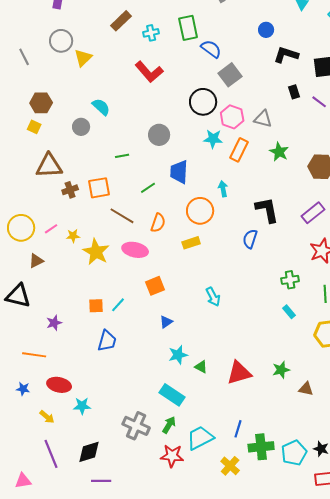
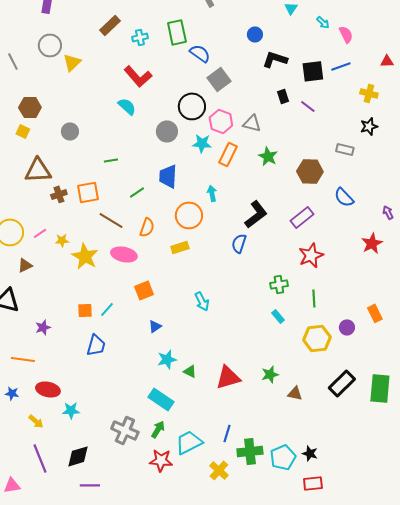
cyan semicircle: (101, 107) -> (127, 106), moved
gray circle: (159, 135) -> (167, 131), moved
black L-shape: (267, 210) -> (256, 214), turned 64

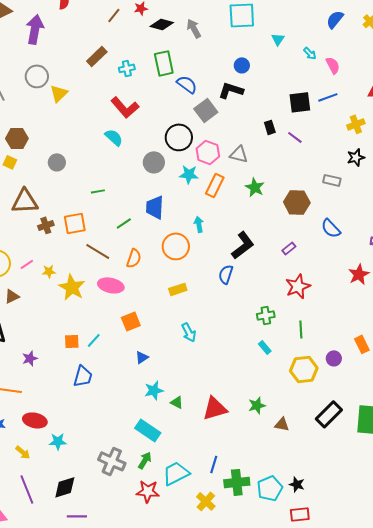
black L-shape: (275, 59) -> (231, 90), moved
yellow cross: (369, 93) -> (356, 124), turned -36
purple rectangle: (302, 217) -> (289, 248), size x0.6
yellow rectangle: (180, 247) -> (178, 289), moved

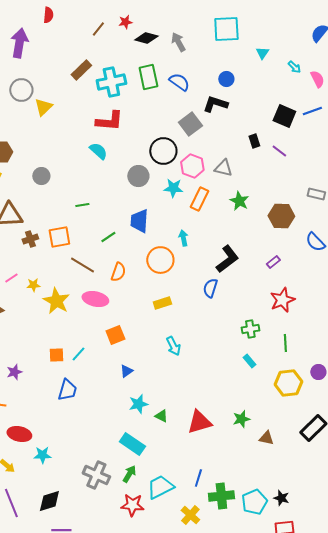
cyan cross: (127, 68) -> (111, 82), size x1.8
blue semicircle: (187, 84) -> (179, 82), moved
black square: (300, 102) -> (284, 116), turned 30
red L-shape: (125, 107) -> (109, 121), turned -44

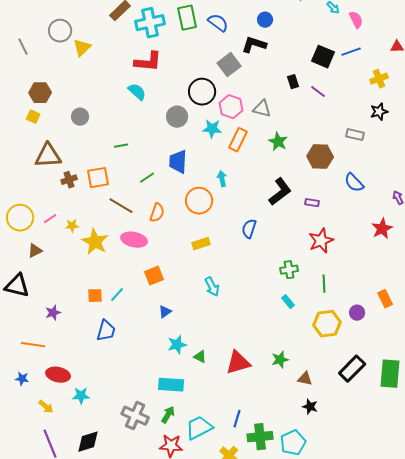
black L-shape: (227, 259) -> (280, 192), moved
purple rectangle: (273, 262) -> (312, 203), turned 48
cyan rectangle: (132, 444) -> (171, 385), turned -30
black star: (281, 498) -> (310, 407), moved

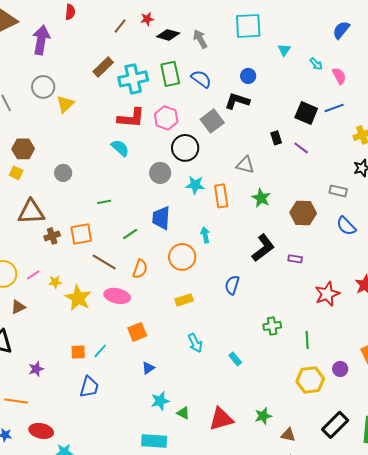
pink hexagon: (231, 107) -> (166, 118), moved
orange rectangle: (238, 140) -> (221, 196), turned -35
blue semicircle: (354, 183) -> (346, 226), moved
red star: (321, 241) -> (327, 294), moved
cyan rectangle: (288, 302) -> (235, 359), moved

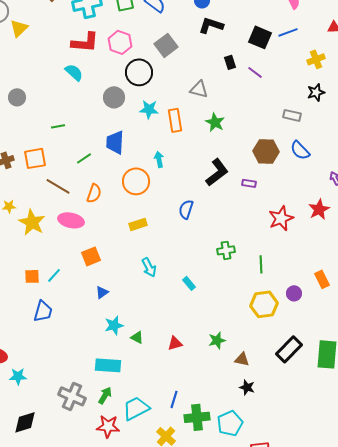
black L-shape: (237, 101) -> (211, 25), moved
brown hexagon: (303, 213) -> (266, 151), moved
red triangle: (221, 419) -> (175, 343), size x0.6

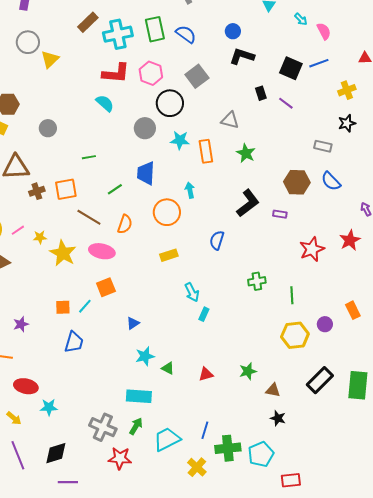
orange square: (91, 256) -> (106, 287), moved
cyan arrow: (149, 267) -> (192, 292), moved
cyan rectangle: (189, 283) -> (204, 314), moved, turned 64
red star: (108, 426) -> (120, 458), moved

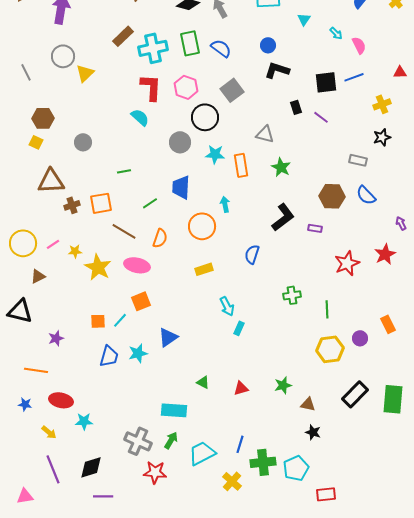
black square: (291, 68) -> (326, 82), turned -30
red L-shape: (116, 73) -> (151, 87), turned -92
blue triangle: (133, 323) -> (168, 337), size x1.5
cyan star: (145, 356) -> (138, 353), moved

